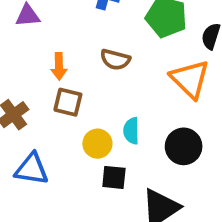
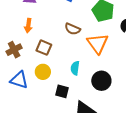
orange arrow: (59, 66) -> (28, 26), moved
orange triangle: (190, 79) -> (98, 43), moved
yellow circle: (97, 144) -> (43, 72), moved

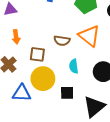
brown semicircle: (73, 29) -> (62, 41), moved
yellow circle: (43, 72) -> (43, 79), size x1.5

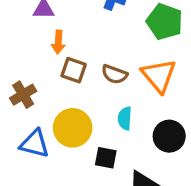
orange arrow: (16, 37) -> (58, 42), moved
brown square: (37, 54) -> (74, 70), moved

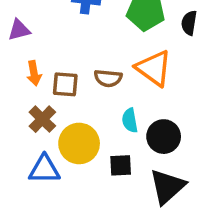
orange arrow: (58, 42) -> (34, 73), moved
brown cross: (23, 95) -> (42, 119), moved
black circle: (169, 136) -> (164, 137), moved

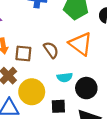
brown semicircle: (108, 78) -> (51, 50), turned -132
cyan semicircle: (130, 120) -> (65, 77), turned -88

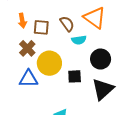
cyan semicircle: (65, 77) -> (79, 40), moved

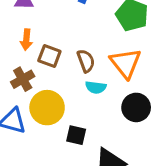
black circle: (101, 59) -> (136, 107), moved

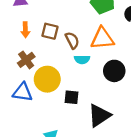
brown square: (49, 56) -> (50, 31), moved
orange triangle: (126, 63) -> (102, 38), turned -50

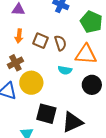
brown semicircle: (72, 40) -> (60, 43), moved
black square: (72, 97) -> (46, 114), moved, size x1.5

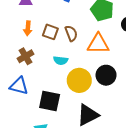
cyan semicircle: (65, 70) -> (61, 60), moved
yellow circle: (31, 83) -> (79, 80), moved
black square: (46, 114) -> (50, 101), moved

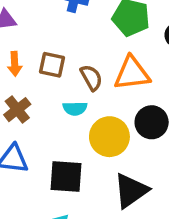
brown semicircle: (71, 33) -> (91, 78), moved

